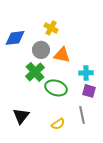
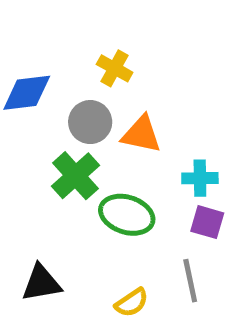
black triangle: (21, 116) -> (41, 283), turned 42

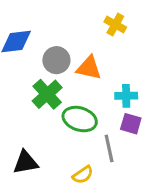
yellow cross: (115, 68) -> (115, 25), moved
gray line: (190, 281) -> (109, 148), moved

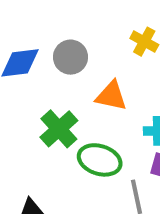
gray circle: (56, 60) -> (71, 57), moved

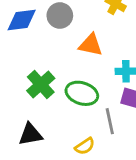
green cross: (59, 129) -> (41, 85), moved

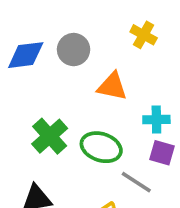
gray line: (110, 121) -> (136, 182), turned -45

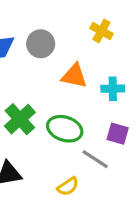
cyan cross: (156, 120) -> (113, 89), moved

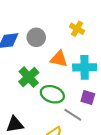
cyan cross: (113, 89) -> (85, 67), size x1.5
green cross: (20, 119) -> (29, 77), moved

